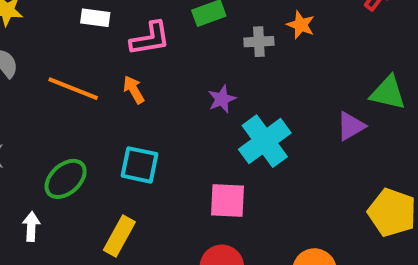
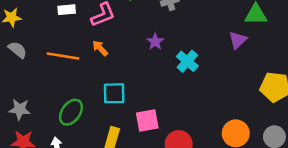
cyan cross: (265, 141) -> (187, 61), size x0.7
pink square: (227, 201) -> (147, 120), moved

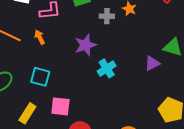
purple star: (155, 42) -> (86, 45), size x1.5

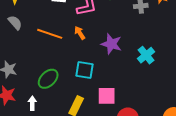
purple star: (86, 45) -> (111, 44), moved, turned -30

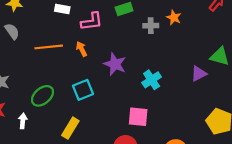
orange line: (50, 34) -> (49, 47), turned -30
cyan square: (84, 70) -> (83, 90), turned -36
pink square: (107, 96) -> (138, 117), moved

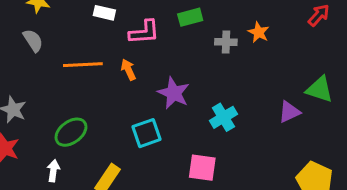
cyan square: (83, 90) -> (147, 133), moved
white arrow: (23, 121) -> (53, 171), moved

